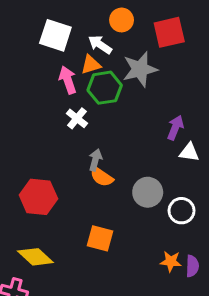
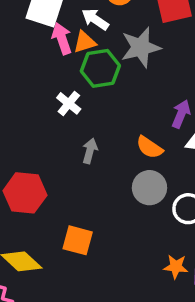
pink arrow: (68, 80) -> (62, 39), moved
orange semicircle: (102, 177) -> (149, 147), moved
orange square: (100, 238) -> (78, 240), moved

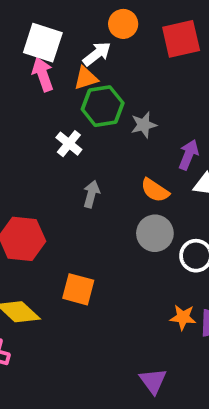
white arrow: (95, 19) -> (97, 54), turned 108
pink arrow: (62, 39) -> (43, 74), moved
gray star: (141, 47) -> (144, 125), moved, size x0.6

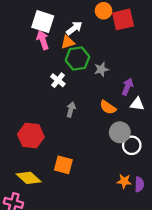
orange circle: (123, 24) -> (104, 11), moved
gray circle: (155, 233) -> (120, 132), moved

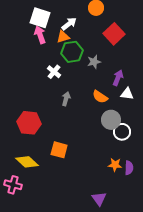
red square: (123, 19) -> (114, 34), moved, turned -30

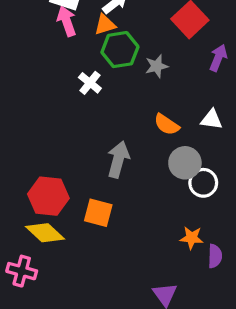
purple arrow: (118, 78) -> (218, 58), moved
gray arrow: (66, 99) -> (118, 159), moved, size x1.5
red hexagon: (29, 123) -> (48, 196), moved
purple semicircle: (129, 168) -> (215, 256), moved

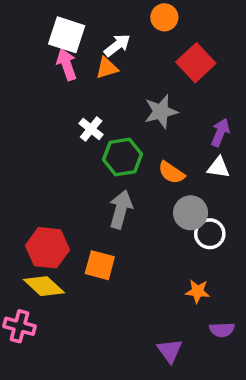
green hexagon: (120, 50) -> (122, 157), moved
purple arrow: (218, 58) -> (220, 133), moved
gray star: (157, 66) -> (161, 112), size x1.4
purple semicircle: (215, 256) -> (222, 330), moved, turned 85

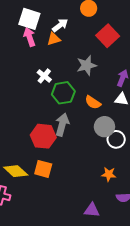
red hexagon: (47, 248) -> (43, 136), moved
orange square: (100, 265) -> (43, 169), moved
purple triangle: (170, 351) -> (92, 210), turned -49

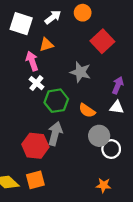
white arrow: (60, 25) -> (53, 17), moved
pink arrow: (29, 37) -> (32, 61), moved
gray star: (87, 65) -> (80, 72), turned 30
orange square: (43, 169) -> (35, 180), turned -30

